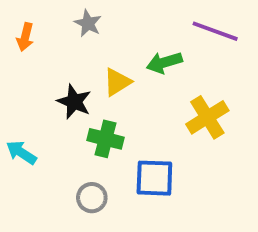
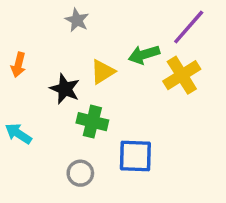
purple line: (215, 31) -> (189, 27), turned -69
orange arrow: (25, 37) -> (18, 65), moved
yellow cross: (207, 117) -> (182, 75), moved

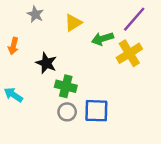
gray star: (77, 20) -> (35, 14), moved
yellow triangle: (103, 72) -> (73, 23), moved
gray circle: (80, 173) -> (67, 112), moved

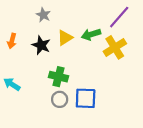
gray star: (35, 14) -> (43, 15), moved
yellow triangle: (73, 23) -> (65, 38), moved
black star: (46, 63) -> (41, 45), moved

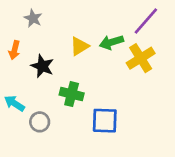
gray star: (43, 15) -> (33, 18), moved
black star: (41, 45) -> (42, 66), moved
gray circle: (60, 99) -> (40, 122), moved

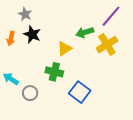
yellow triangle: (80, 46) -> (64, 49), moved
black star: (42, 66) -> (32, 34), moved
blue square: (105, 121) -> (80, 92), turned 35

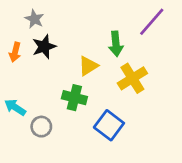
green arrow: (85, 32) -> (116, 44), turned -78
black star: (32, 34) -> (44, 47), turned 30
yellow cross: (107, 45) -> (132, 78), moved

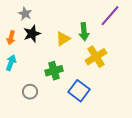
yellow triangle: (88, 66) -> (63, 39), moved
green cross: (74, 98) -> (54, 71), turned -30
cyan arrow: (15, 107) -> (11, 63), moved, turned 77

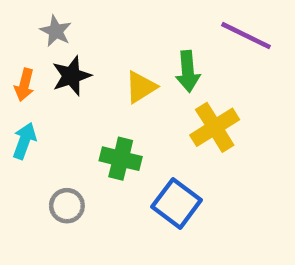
purple line: (110, 16) -> (246, 36), turned 75
green cross: (54, 71) -> (121, 159), turned 30

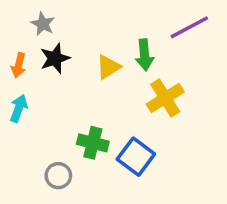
purple line: (246, 36) -> (189, 27), turned -54
green cross: (121, 159) -> (93, 143), moved
gray circle: (67, 206) -> (58, 176), moved

